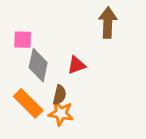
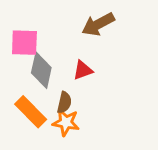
brown arrow: (108, 23) -> (98, 24), moved, turned -120
pink square: (23, 40) -> (24, 43), size x1.4

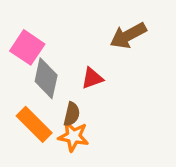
brown arrow: (98, 24) -> (128, 35), moved
pink square: (24, 43) -> (27, 47), turned 32

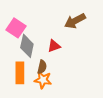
orange rectangle: (34, 124) -> (20, 73), turned 45

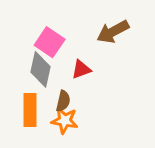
pink square: (16, 28) -> (50, 42), moved

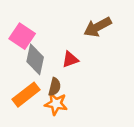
pink square: (50, 42) -> (22, 36), moved
orange rectangle: (30, 110) -> (26, 95), turned 52

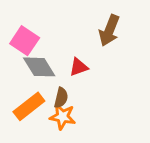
brown arrow: (98, 27) -> (109, 30), turned -40
gray diamond: (35, 59) -> (39, 67), turned -44

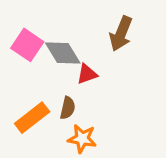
gray diamond: (39, 67) -> (63, 53), moved
orange star: (63, 117) -> (82, 139), moved

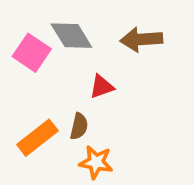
brown arrow: (121, 34) -> (141, 39), turned 64
gray diamond: (63, 53) -> (71, 36), moved

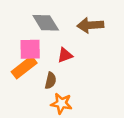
pink square: (32, 53) -> (30, 49), moved, turned -35
orange rectangle: (37, 138) -> (24, 67), moved

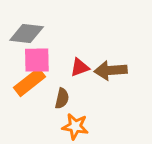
gray diamond: (46, 23) -> (27, 34), moved, turned -52
brown arrow: (90, 25) -> (111, 70), moved

